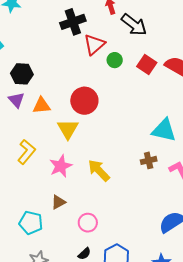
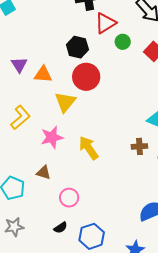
black hexagon: (22, 74) -> (77, 47), moved
brown triangle: (58, 202) -> (44, 173), turned 35

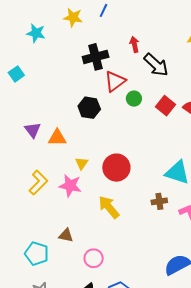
red circle: (86, 77) -> (116, 168), moved
yellow triangle: (65, 102) -> (82, 163), size x0.6
pink star: (52, 137) -> (70, 186), moved, turned 30

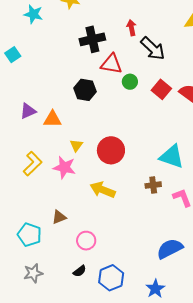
red triangle: (115, 81) -> (111, 64), turned 45
purple triangle: (33, 130) -> (28, 111), turned 42
yellow arrow: (109, 207) -> (103, 190), turned -30
brown triangle: (66, 235) -> (59, 217), turned -35

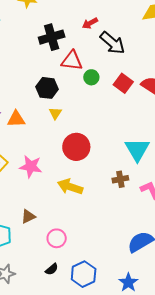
red arrow: (132, 28) -> (90, 23), turned -105
yellow triangle: (76, 145) -> (55, 113), moved
cyan triangle: (172, 157) -> (137, 150), turned 44

